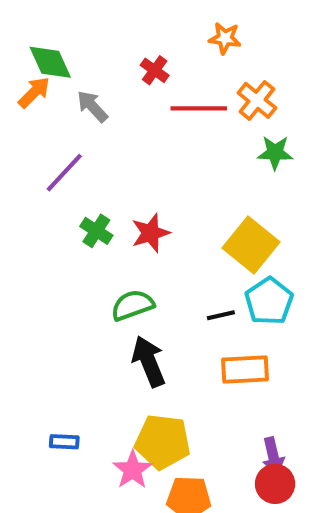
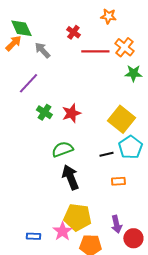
orange rectangle: (245, 369) -> (118, 181), size x0.6
blue rectangle: (64, 442) -> (33, 236), moved
purple arrow: (273, 456) -> (116, 224), moved

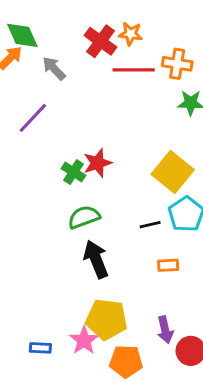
orange star: (108, 16) -> (131, 34), moved
red cross: (73, 32) -> (101, 41), size x1.5
orange cross: (124, 47) -> (177, 64), turned -30
green cross: (44, 112) -> (73, 172), moved

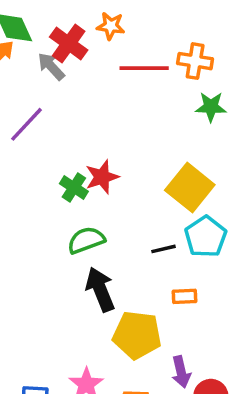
orange star: (131, 34) -> (111, 26), moved
red cross: (101, 41) -> (69, 44), moved
yellow pentagon: (107, 319) -> (137, 335), moved

